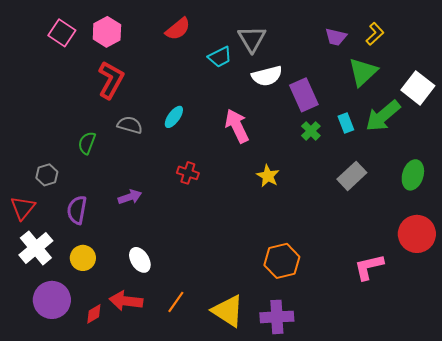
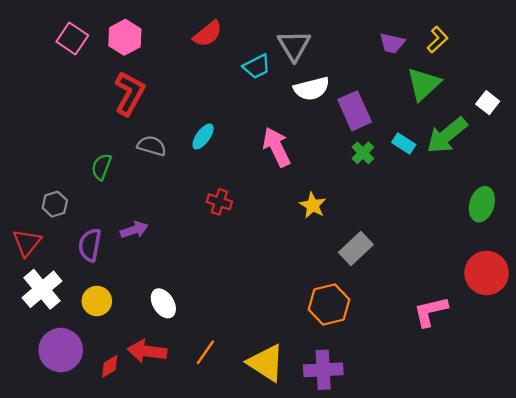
white square: (418, 88) -> (488, 103), size x0.6
cyan rectangle: (346, 123) -> (404, 143), turned -36
gray rectangle: (352, 176) -> (356, 248), moved
purple arrow: (130, 197) -> (134, 230), moved

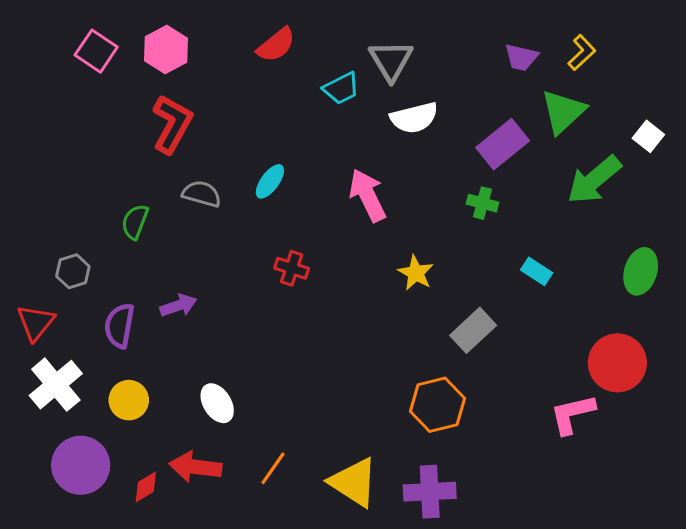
purple rectangle: (355, 111) -> (503, 144), moved, turned 75
cyan rectangle: (404, 143) -> (537, 271), moved
green cross: (363, 153) -> (482, 203), turned -30
red circle: (487, 273) -> (617, 363), moved

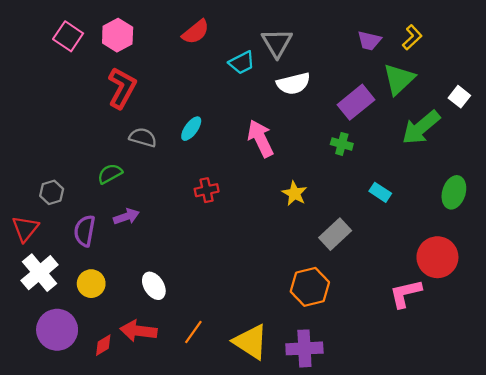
green semicircle: (135, 222) -> (110, 174), moved, turned 40
red cross: (292, 268) -> (207, 190), turned -30

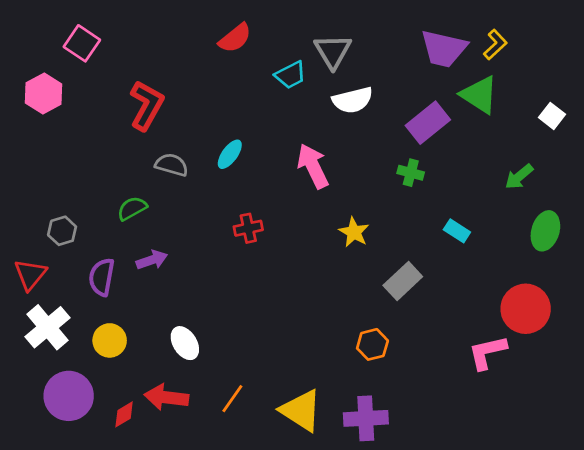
pink hexagon: (118, 35) -> (44, 93), moved
purple trapezoid: (369, 41) -> (444, 49), size x1.6
green triangle: (399, 79) -> (479, 95), turned -44
green arrow: (421, 128) -> (519, 177), moved, size x0.6
orange hexagon: (310, 287) -> (372, 344), size x0.7

